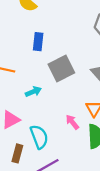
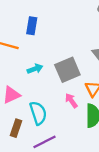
blue rectangle: (38, 42) -> (32, 26), moved
gray square: (61, 69) -> (67, 70), moved

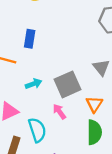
pink arrow: (71, 101) -> (59, 112), moved

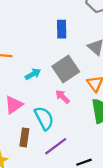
blue rectangle: (30, 39) -> (62, 29), moved

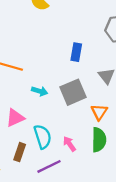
cyan arrow: (33, 74) -> (40, 91), turned 35
pink arrow: (63, 97) -> (69, 144), moved

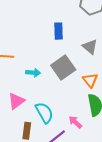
pink arrow: (69, 144) -> (75, 122), moved

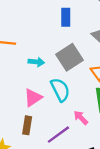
pink triangle: (16, 101) -> (33, 98), moved
cyan semicircle: (44, 113) -> (60, 90), moved

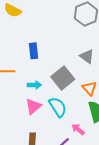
blue rectangle: (66, 17) -> (34, 51), moved
pink triangle: (33, 98) -> (33, 106), moved

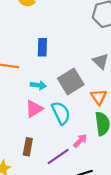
pink arrow: (78, 129) -> (80, 141), turned 88

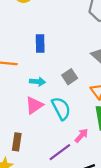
gray square: (71, 82) -> (70, 77), size x0.6
brown rectangle: (28, 147) -> (17, 142), moved

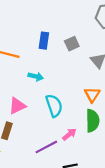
gray square: (70, 77) -> (72, 44), moved
pink triangle: (34, 105) -> (17, 106), moved

